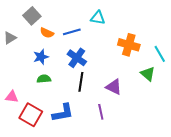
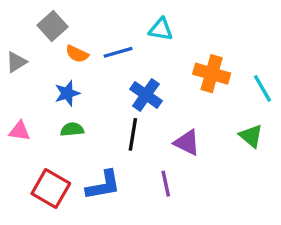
blue cross: (77, 58) -> (146, 95), moved
green triangle: (148, 74) -> (251, 136), moved
pink triangle: (12, 97) -> (20, 131), moved

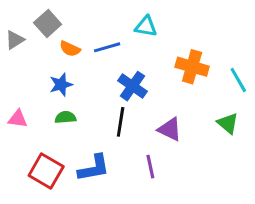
gray triangle: (16, 62) -> (15, 40), moved

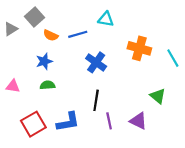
black line: (121, 122) -> (96, 100), moved
green triangle: (228, 123) -> (158, 96), moved
purple triangle: (170, 129) -> (138, 121), moved
red square: (46, 171) -> (33, 124), turned 30

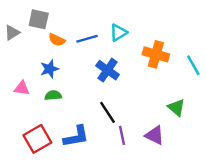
gray square: (34, 17) -> (39, 19), turned -36
cyan triangle: (106, 19) -> (118, 33), moved, turned -42
pink triangle: (13, 86) -> (22, 88), moved
black line: (96, 100) -> (108, 112), turned -42

